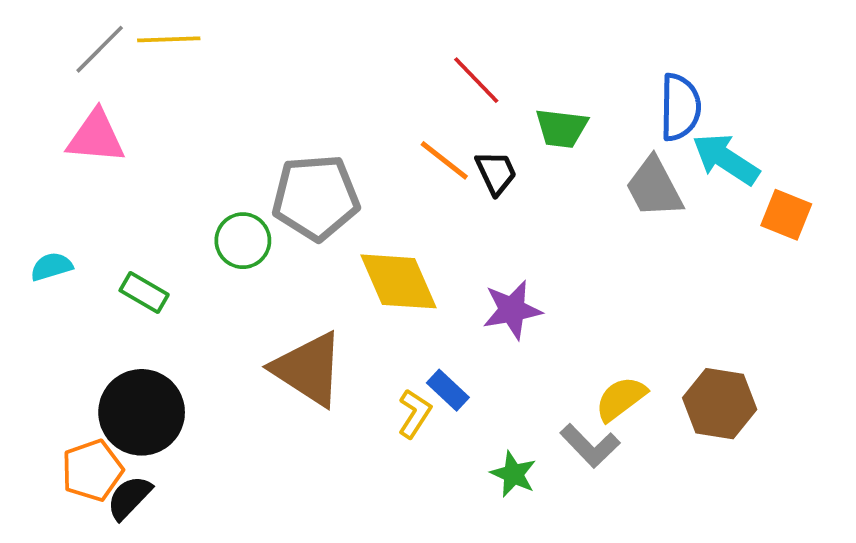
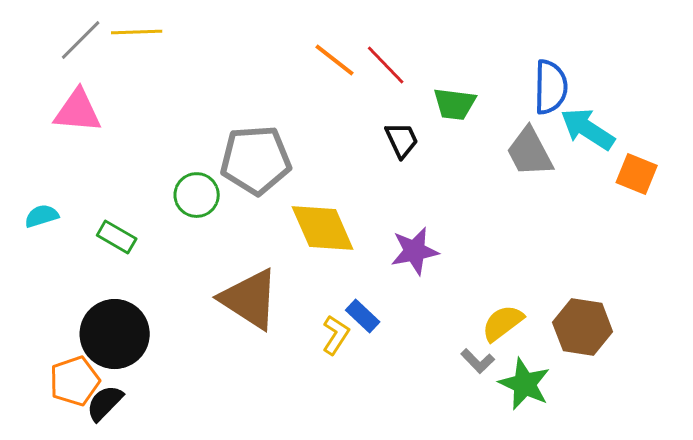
orange line: (444, 160) -> (335, 60), moved
gray L-shape: (590, 446) -> (478, 361), size x0.7
green star: (513, 474) -> (525, 384), moved, size x1.4

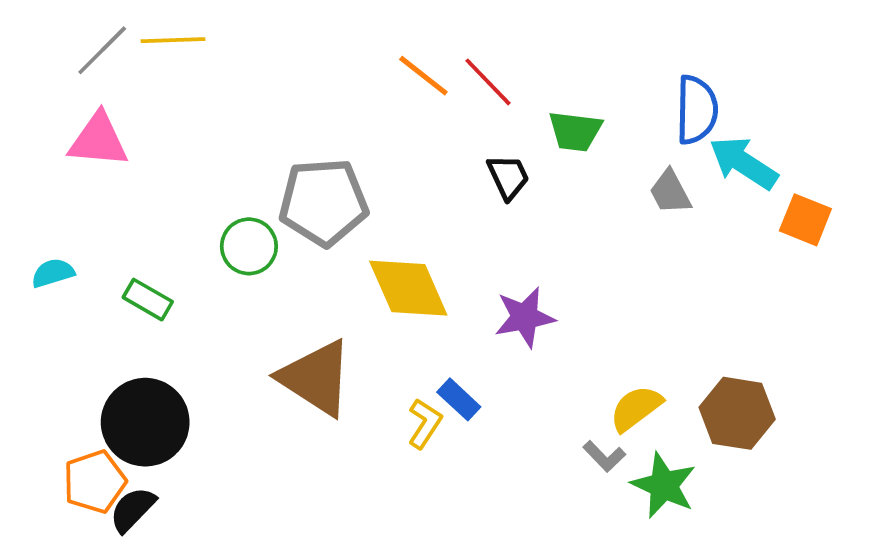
gray trapezoid: (530, 152) -> (670, 192), size x0.7

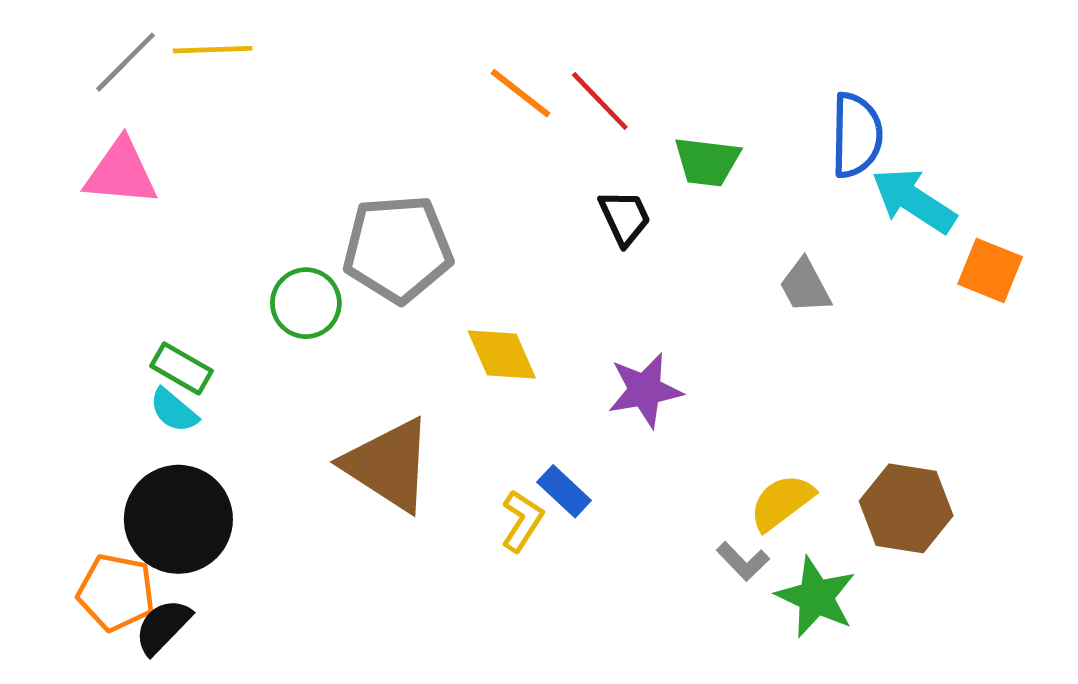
gray trapezoid: (670, 192) -> (805, 286), moved
cyan semicircle: (53, 273) -> (174, 410), moved, turned -123
yellow diamond: (408, 288) -> (502, 354), size x0.7
orange pentagon: (95, 482) -> (116, 592), turned 30

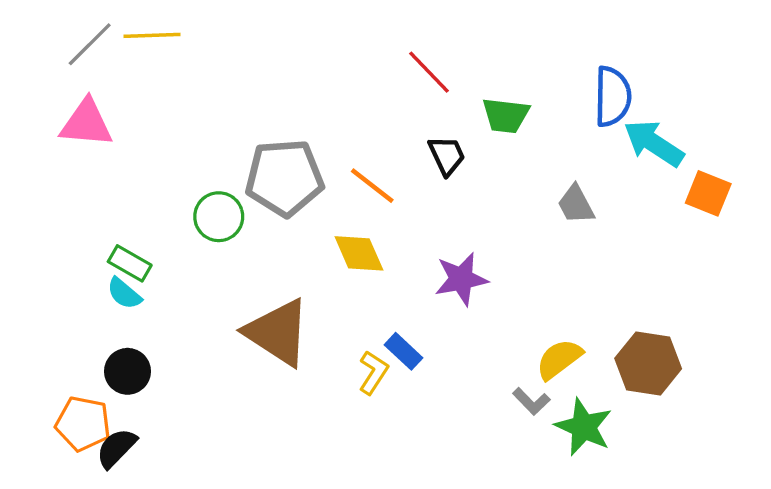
orange line: (520, 93) -> (372, 186), moved
black circle: (178, 519) -> (128, 371), size x0.6

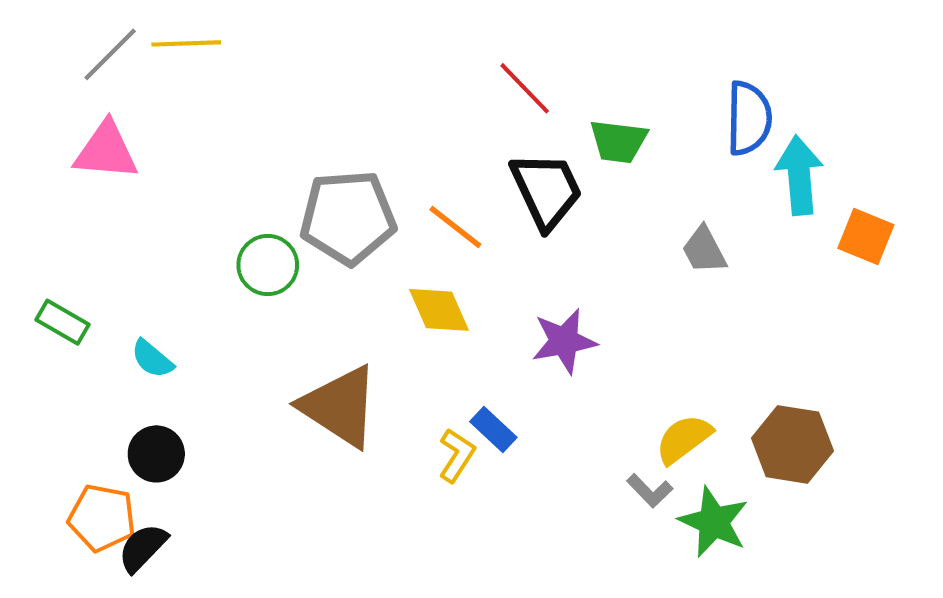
cyan arrow: (654, 143) -> (799, 175), turned 52
black trapezoid: (447, 156) -> (546, 190), size x1.6
green rectangle: (130, 263) -> (63, 322), moved

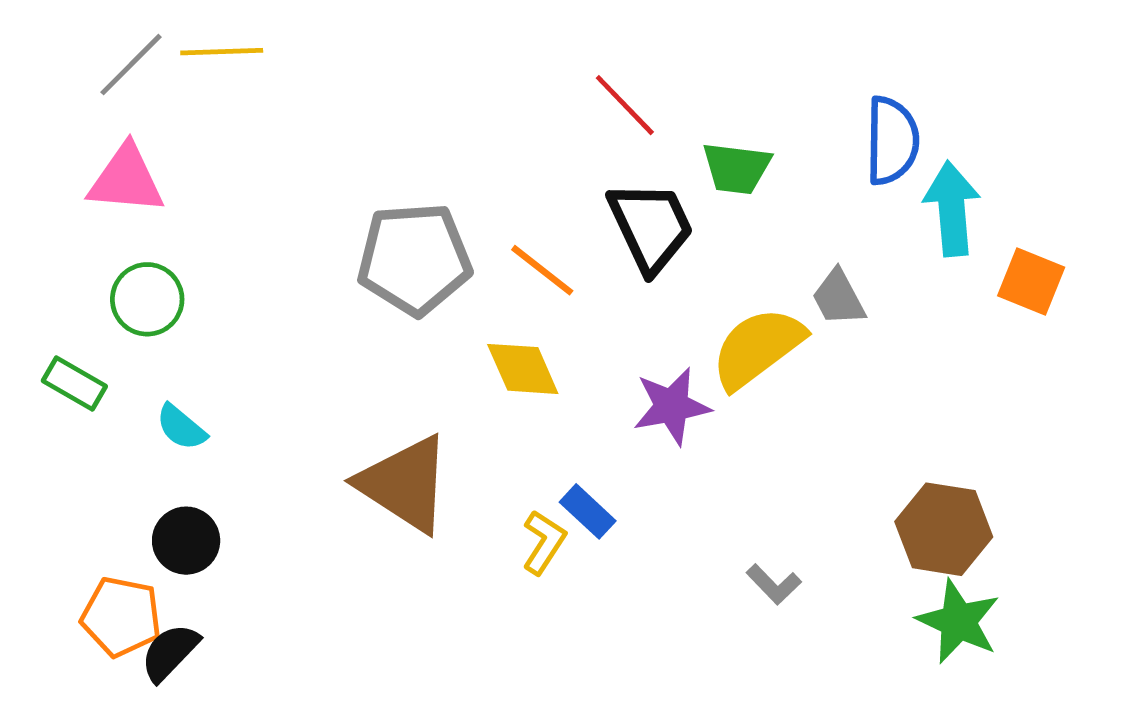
green circle: (268, 265) -> (147, 299), moved
yellow semicircle: (684, 439) -> (758, 348), moved, size x1.4
green star: (714, 522) -> (958, 622), moved

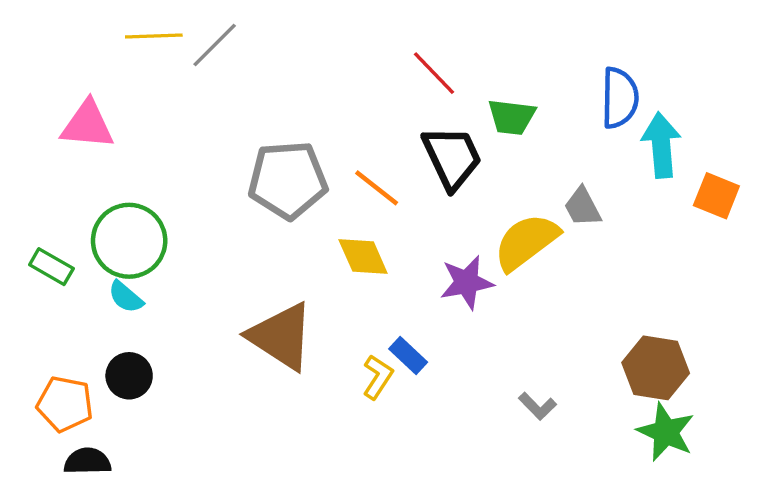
gray line: (131, 65) -> (215, 45), moved
green circle: (147, 299) -> (129, 241), moved, size x1.5
orange pentagon: (121, 617) -> (65, 404), moved
black semicircle: (170, 652) -> (87, 461), moved, turned 45

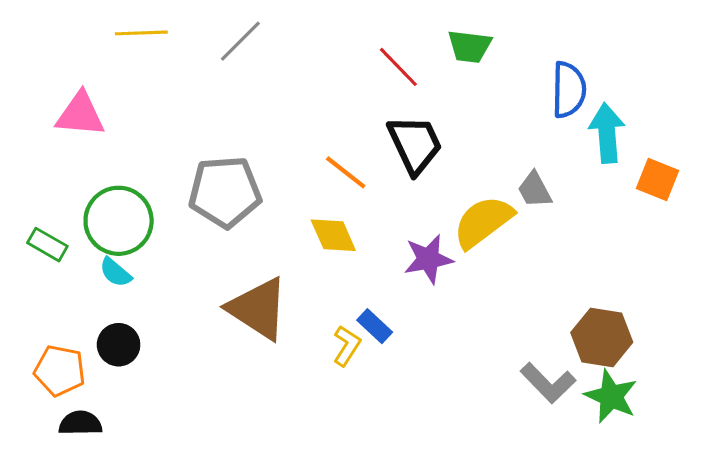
gray line: (215, 45) -> (240, 41), moved
green trapezoid: (512, 117) -> (470, 46), moved
gray pentagon: (288, 180) -> (225, 192), moved
gray L-shape: (538, 406) -> (548, 383), moved, size x1.6

